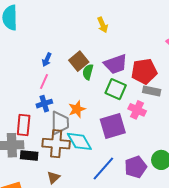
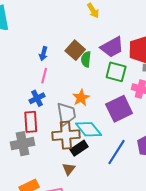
blue cross: (44, 104) -> (37, 98), moved
black rectangle: (29, 156) -> (79, 148), moved, turned -30

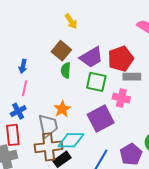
brown square: (75, 50) -> (61, 51), moved
cyan diamond: (89, 129) -> (71, 140), turned -48

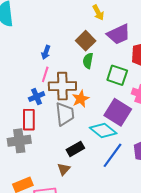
purple trapezoid: (91, 57) -> (119, 34), moved
purple square: (101, 119) -> (118, 112), turned -36
cyan diamond: (71, 140) -> (103, 130), moved, turned 32
brown cross: (49, 147) -> (62, 86), moved

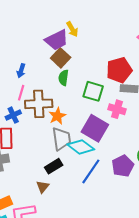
purple trapezoid: (119, 34) -> (57, 40), moved
gray trapezoid: (65, 114) -> (61, 139), moved

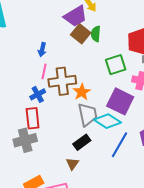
green semicircle: (63, 78) -> (96, 34), moved
green square: (93, 91) -> (116, 65), turned -30

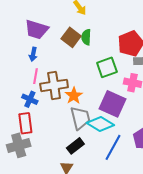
purple trapezoid: (75, 16) -> (36, 29), moved, turned 50
blue cross: (38, 94) -> (30, 99), turned -35

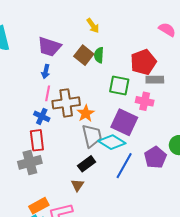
green square: (107, 67) -> (119, 86), turned 30

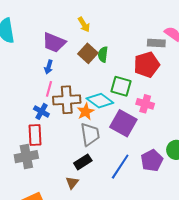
yellow arrow: (93, 26) -> (84, 25), moved
gray rectangle: (155, 80) -> (156, 43), moved
cyan diamond: (112, 142) -> (100, 101), moved

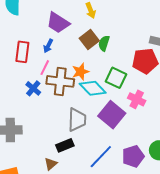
orange star: (86, 112) -> (80, 72), moved
red rectangle: (35, 135) -> (22, 52), moved

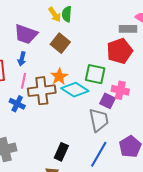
green semicircle: (104, 43) -> (67, 14), moved
purple square: (112, 115) -> (107, 101), moved, size x0.6
gray trapezoid: (77, 120) -> (99, 120), moved
black rectangle: (65, 145) -> (61, 152), turned -30

